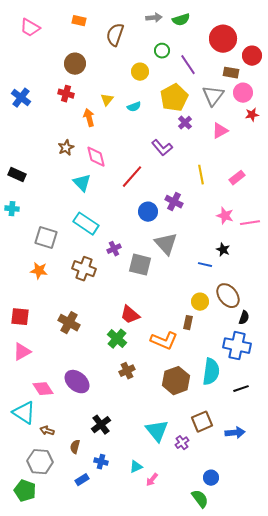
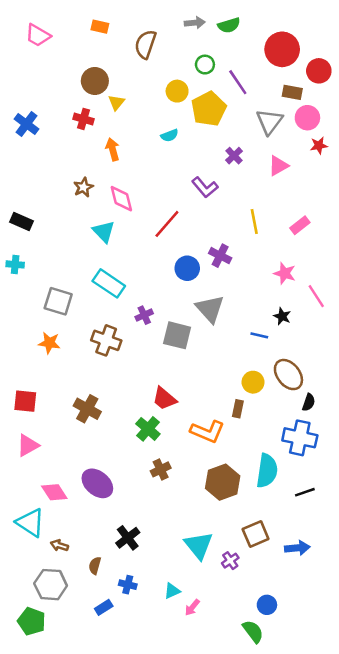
yellow pentagon: (174, 98) -> (209, 109), moved
yellow triangle: (107, 100) -> (116, 102), moved
pink line: (250, 223) -> (316, 296), moved, turned 66

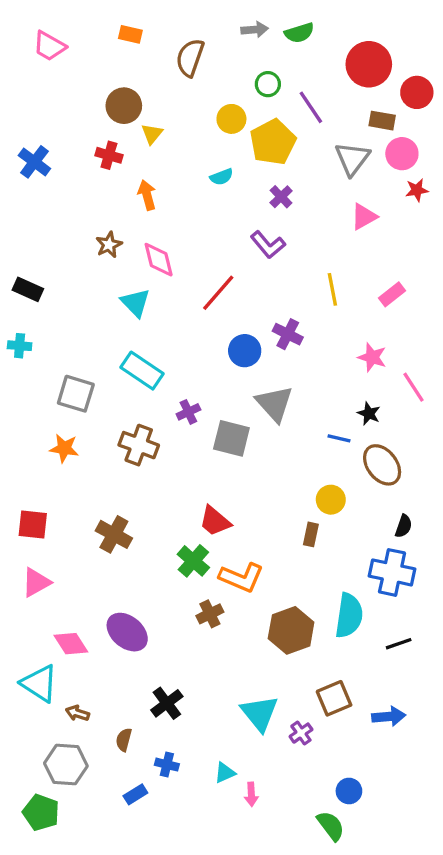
purple cross: (234, 156) -> (281, 197), moved
brown ellipse: (288, 375) -> (382, 465), moved
orange L-shape: (207, 431) -> (241, 577), moved
pink arrow: (192, 607) -> (251, 794), turned -42

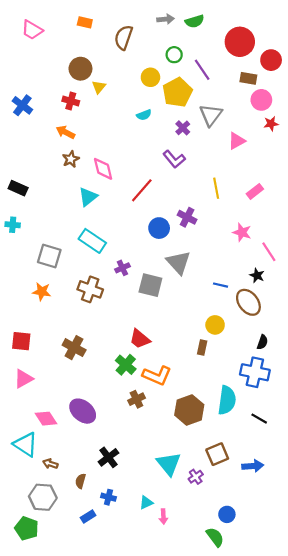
gray triangle: (352, 159) -> (211, 115), moved
orange arrow: (147, 195) -> (65, 132), moved, turned -48
cyan triangle: (135, 303) -> (88, 197), turned 36
black star: (369, 414) -> (257, 275), moved
black line: (399, 644) -> (259, 419), turned 49

